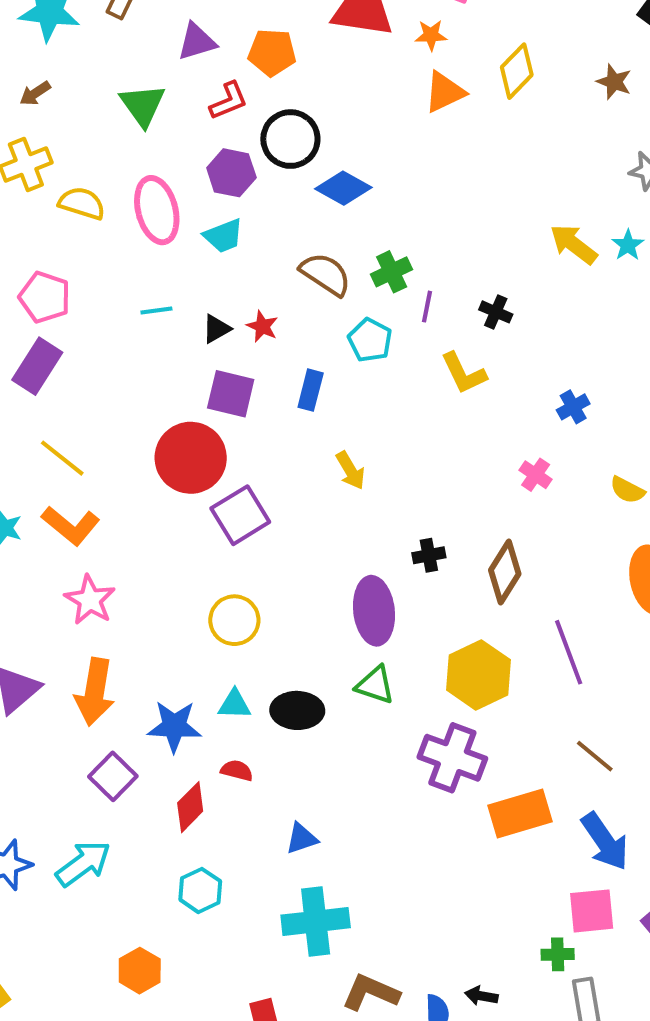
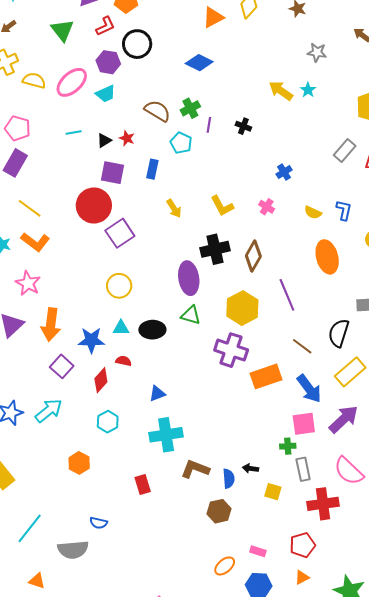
blue diamond: (343, 188) -> (199, 63), moved
pink ellipse: (157, 210) -> (72, 82), turned 64
yellow L-shape: (464, 373) -> (222, 206), moved
black cross: (429, 555) -> (215, 249), size x1.8
pink star: (90, 600) -> (28, 283), moved

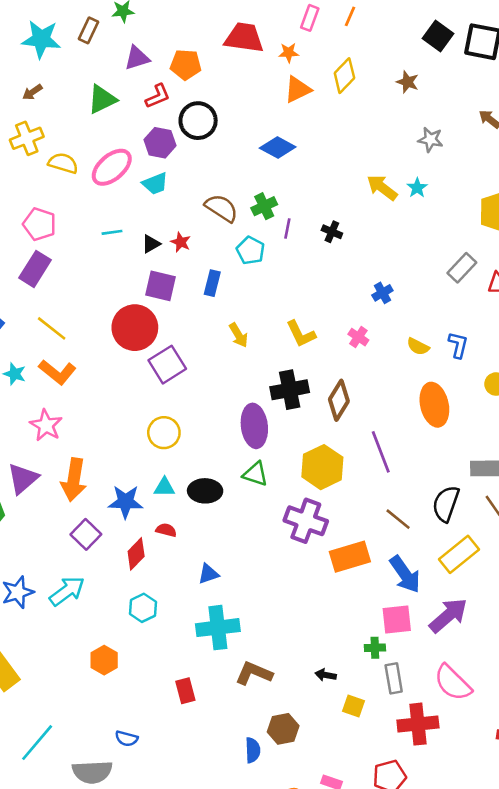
green triangle: (62, 30) -> (102, 99), turned 40
blue semicircle: (229, 479) -> (253, 750), moved

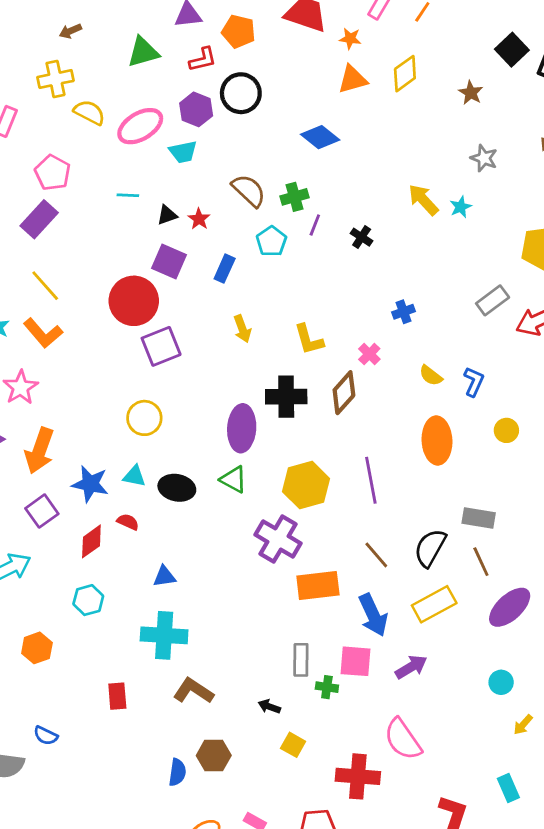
brown diamond: (339, 400) -> (344, 393), moved
purple arrow: (448, 615) -> (411, 667), size x0.7
gray rectangle: (394, 678) -> (301, 660), moved

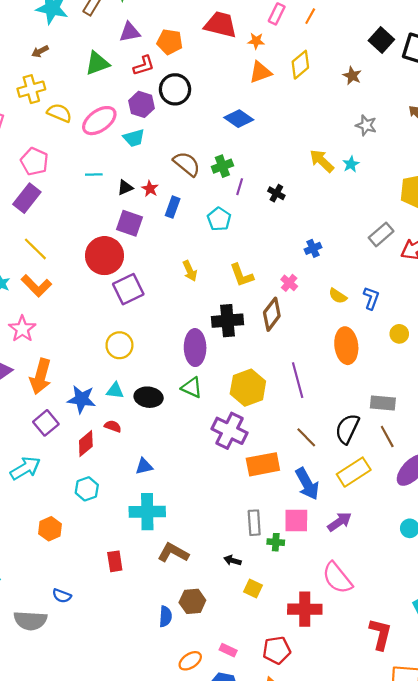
cyan pentagon: (271, 241) -> (219, 219), moved
blue rectangle: (225, 269) -> (173, 207), moved

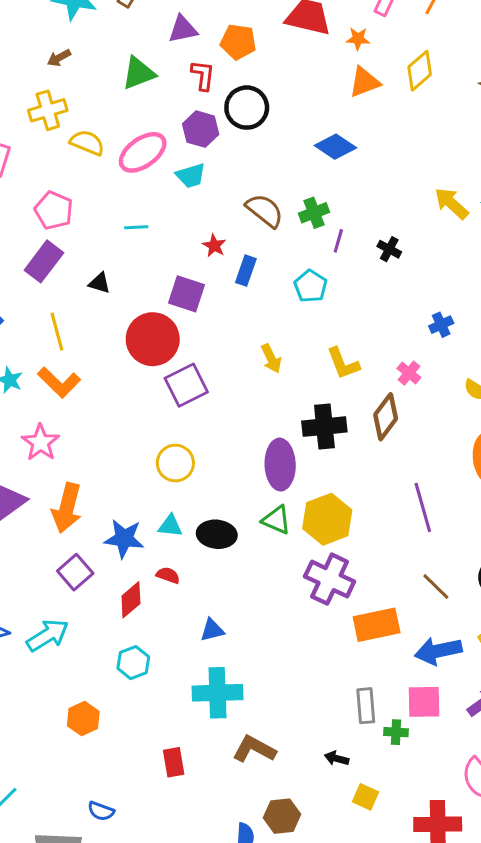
red L-shape: (144, 66) -> (203, 75), turned -65
black triangle: (125, 188) -> (100, 283), moved, turned 42
yellow line: (35, 249) -> (57, 332), turned 32
yellow hexagon: (248, 388) -> (327, 519), moved
blue arrow: (307, 484) -> (438, 651), turned 108

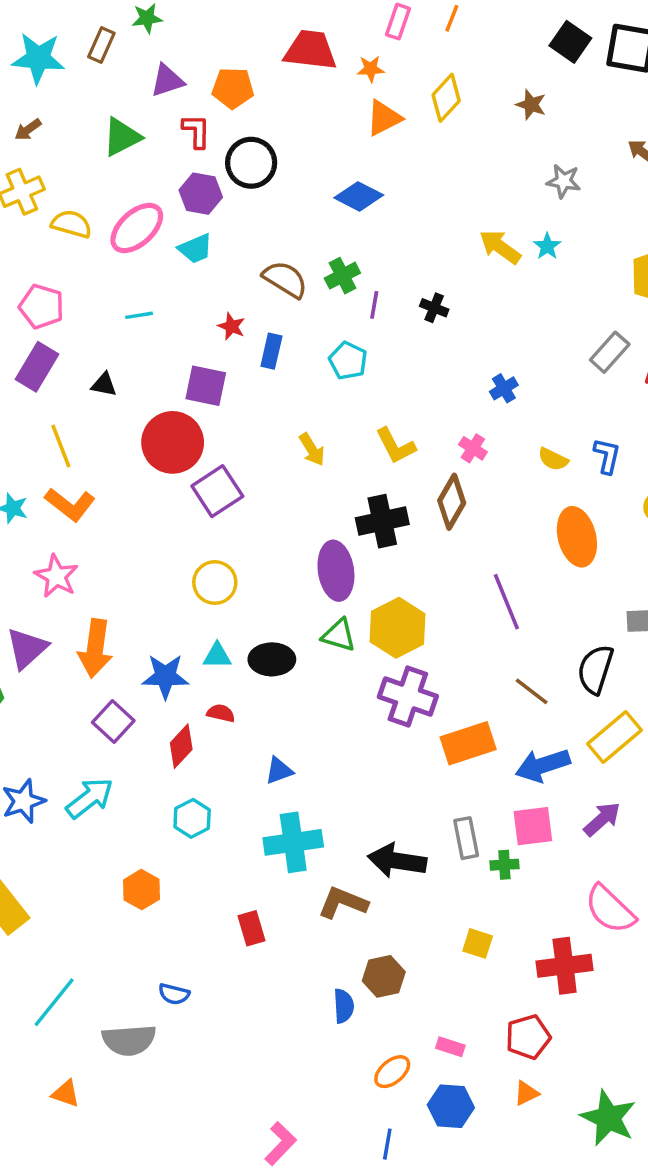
black arrow: (337, 758) -> (397, 861), moved, size x2.0

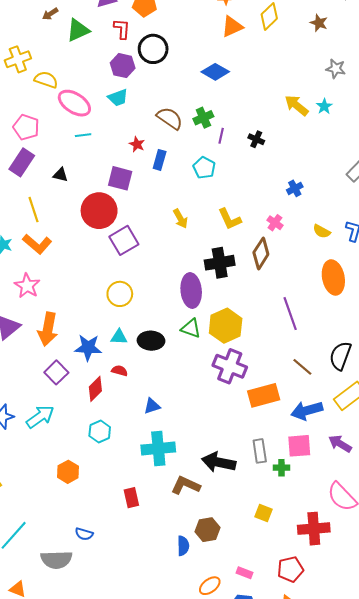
brown arrow: (28, 130) -> (50, 14), moved
pink ellipse: (137, 228) -> (74, 103), moved, turned 72
purple arrow: (602, 819) -> (340, 444), turned -110

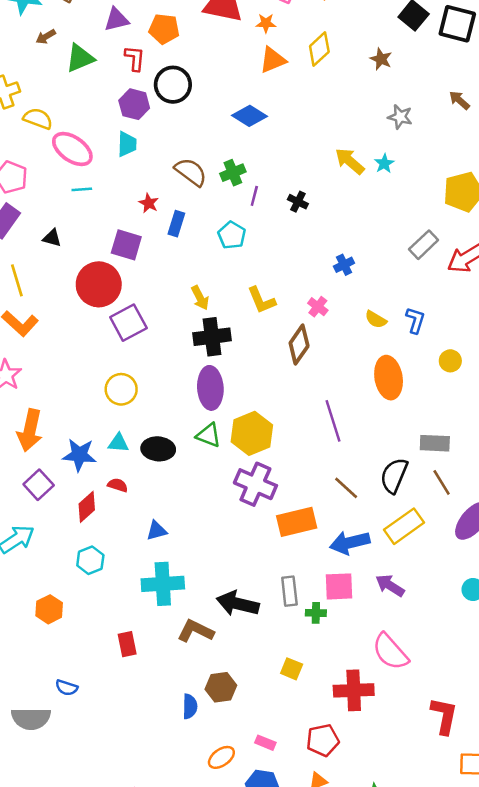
cyan trapezoid: (118, 98) -> (127, 144), turned -70
black cross: (220, 263) -> (212, 337), moved

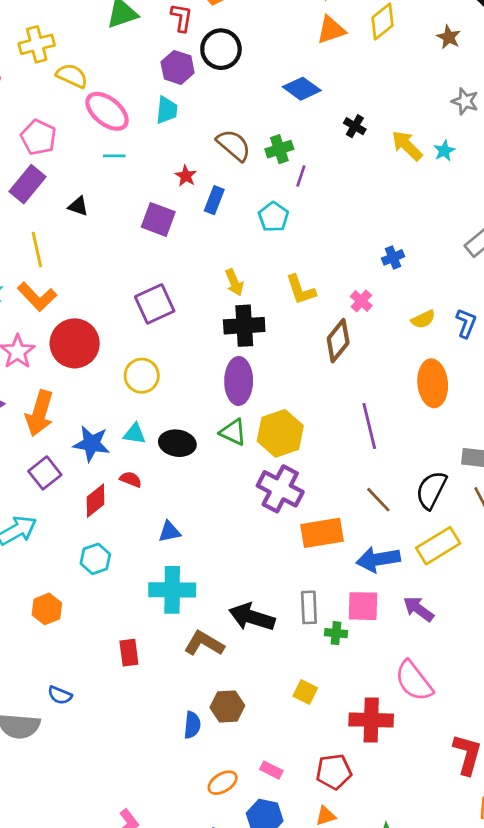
black cross: (298, 202) -> (355, 126), moved
red circle: (99, 284) -> (75, 343), moved
yellow semicircle: (376, 319) -> (423, 319), turned -60

